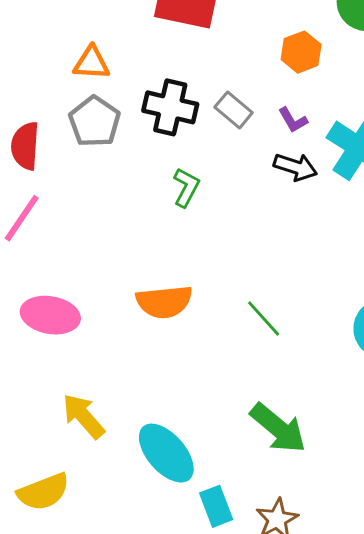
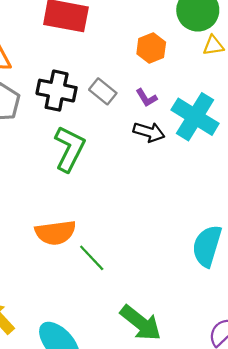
green L-shape: (186, 187) -> (70, 149), size x1.6
green line: (264, 319) -> (92, 258), moved

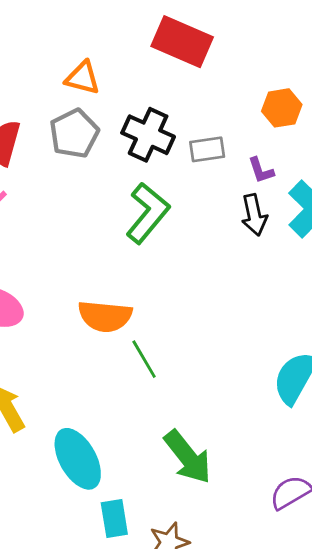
gray rectangle: (103, 91) -> (207, 149), turned -60
black arrow: (149, 132) -> (254, 215), turned 48

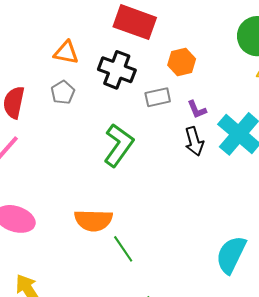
orange hexagon: (282, 108) -> (182, 62), moved
gray pentagon: (74, 134) -> (63, 92), size x0.7
black cross: (148, 135) -> (117, 70), moved

